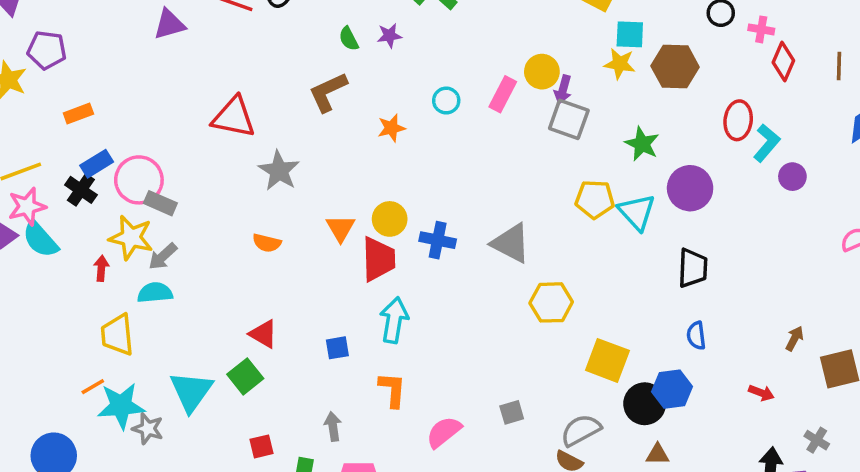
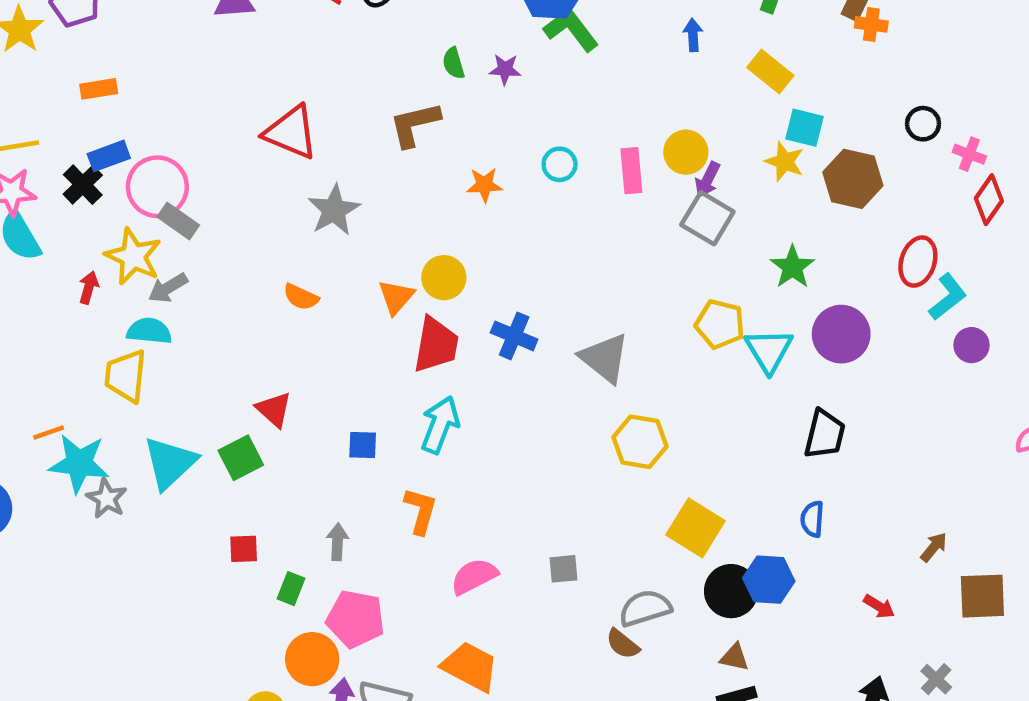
pink rectangle: (503, 94) -> (631, 171), turned -44
yellow circle: (390, 219) -> (444, 278), moved
yellow trapezoid: (117, 335) -> (126, 376), moved

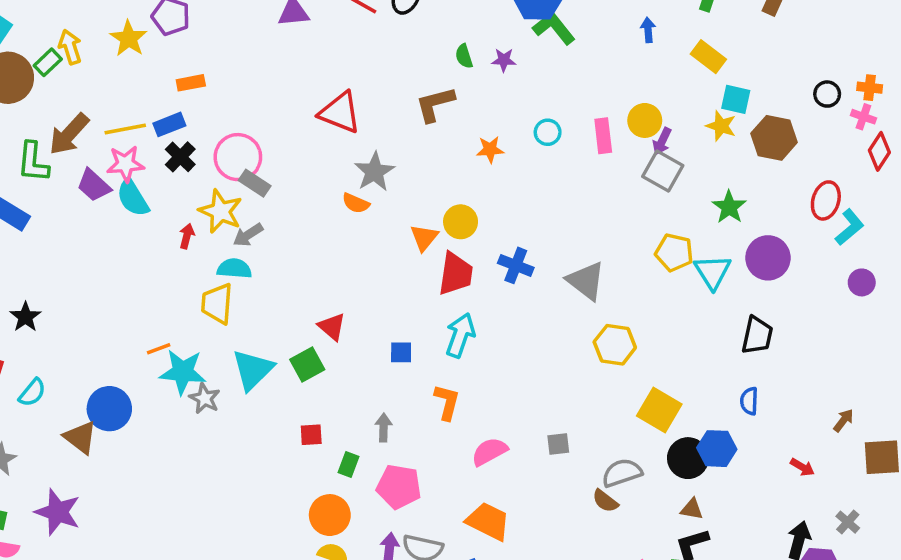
orange cross: (871, 24) -> (870, 88), moved
blue rectangle: (109, 156) -> (169, 124), moved
orange semicircle: (301, 297) -> (356, 203), moved
purple circle: (972, 345) -> (862, 282), moved
orange circle: (312, 659) -> (330, 515), moved

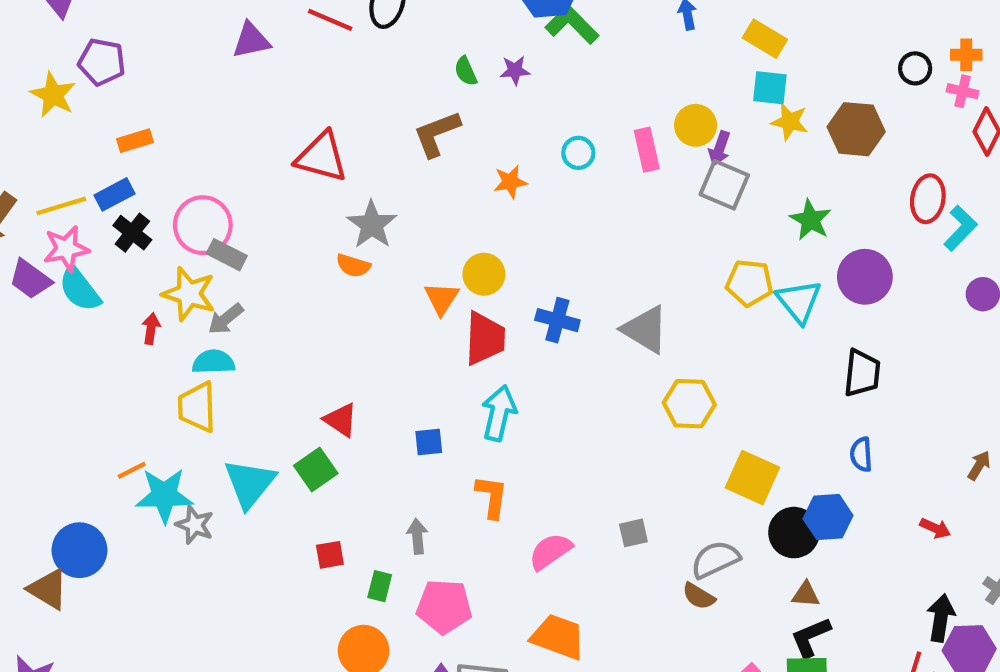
cyan square: (736, 99) -> (770, 88), moved

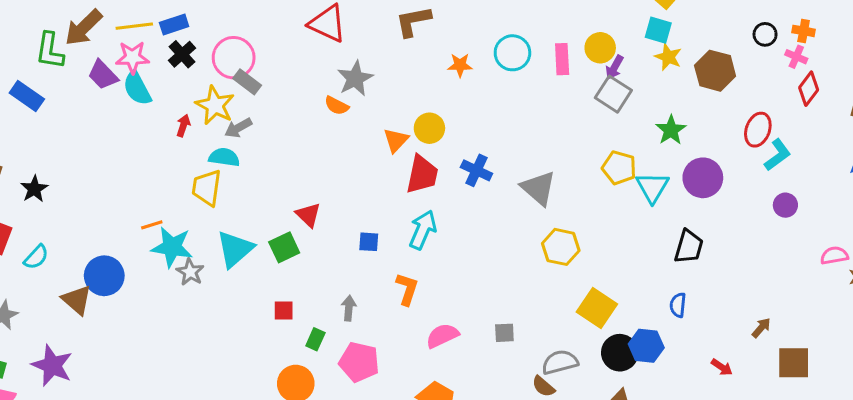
cyan circle: (578, 153) -> (512, 53), size x1.5

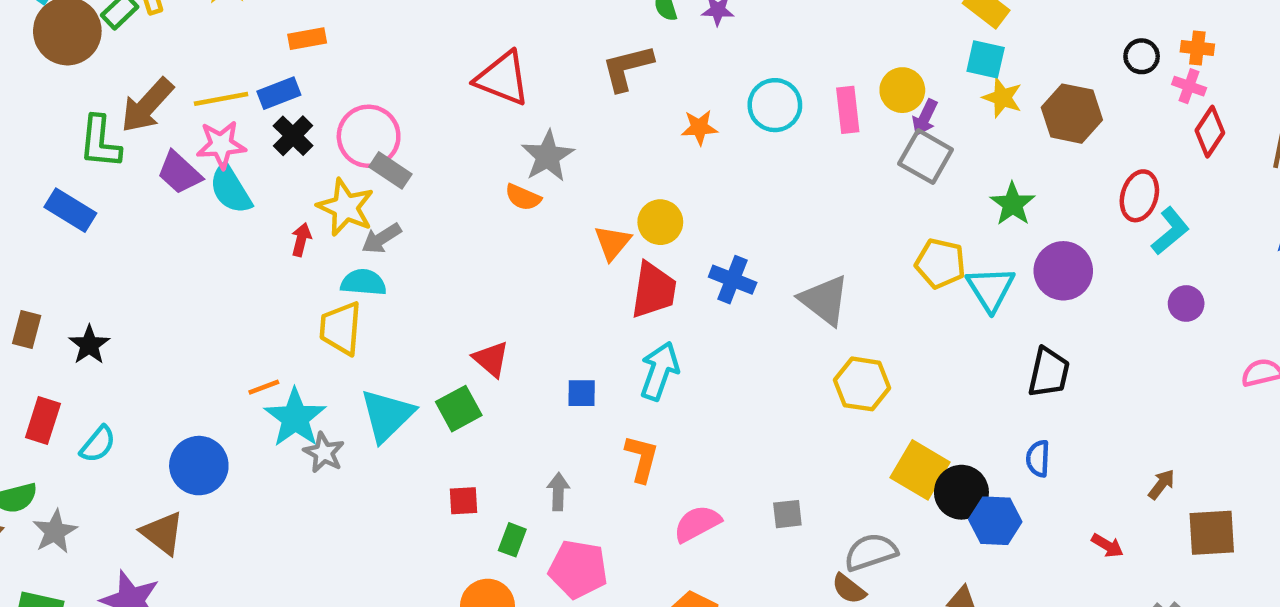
cyan star: (172, 247) -> (295, 418), turned 30
brown triangle: (77, 300) -> (162, 533), moved
black circle: (620, 353) -> (961, 492), moved

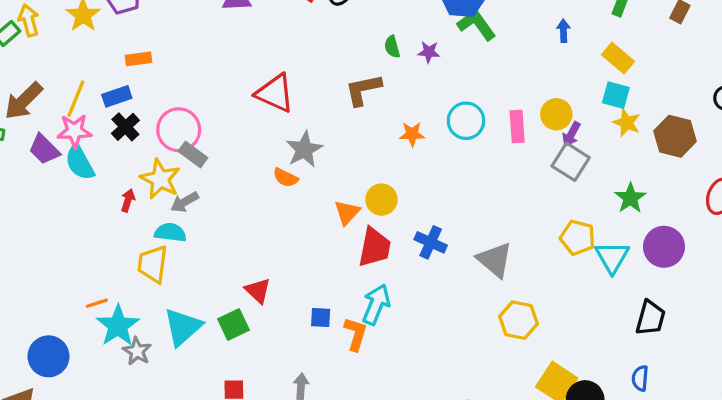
yellow line: (221, 99) -> (76, 99), turned -60
orange L-shape: (642, 459) -> (356, 334), moved

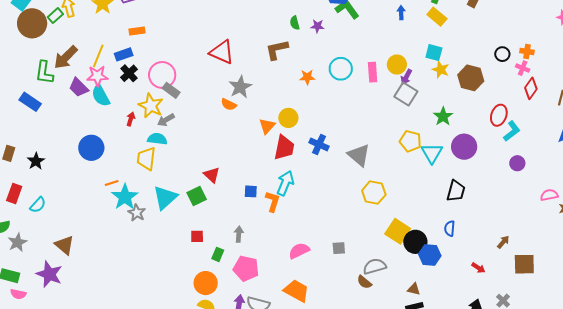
yellow rectangle: (618, 58) -> (437, 17), moved
blue circle: (48, 356) -> (91, 148), moved

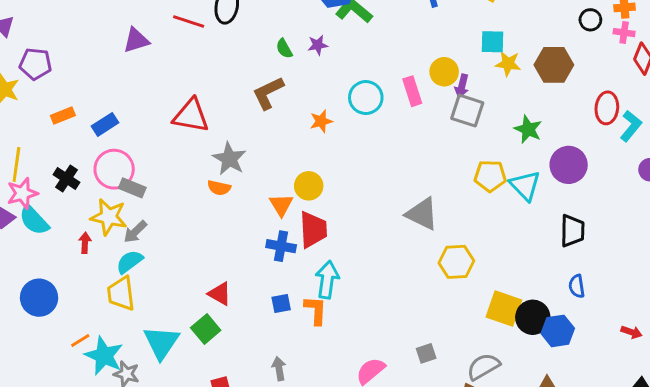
blue rectangle: (124, 54) -> (105, 124), moved
cyan semicircle: (157, 139) -> (130, 262), turned -30
blue cross: (319, 144) -> (281, 246), moved

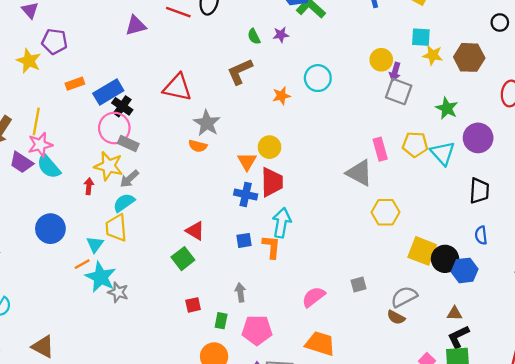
pink rectangle: (412, 91) -> (380, 149), moved
blue rectangle: (105, 124) -> (108, 92), size x1.4
black cross: (66, 178) -> (122, 106), moved
cyan triangle: (161, 342) -> (95, 244), moved, size x0.6

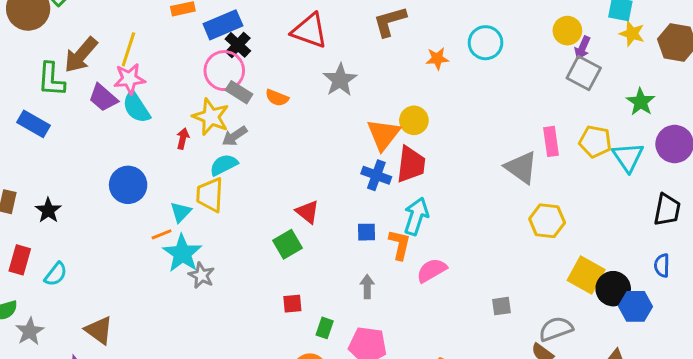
orange semicircle: (198, 146) -> (277, 98), moved
orange triangle: (247, 162) -> (383, 134), size x1.4
gray arrow: (240, 292) -> (367, 287), moved
pink semicircle: (314, 297) -> (432, 270), moved

